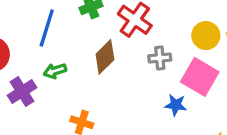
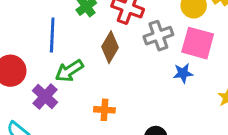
gray cross: (160, 58) -> (158, 36), size x1.4
green arrow: (55, 71) -> (69, 71), size x1.4

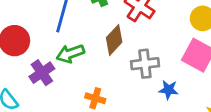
gray cross: (158, 36) -> (145, 64), moved
blue star: (183, 73) -> (169, 90), moved

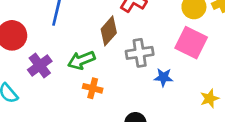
green arrow: (70, 54) -> (81, 60), moved

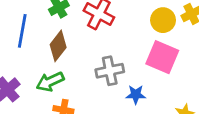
brown diamond: (109, 31) -> (58, 46), moved

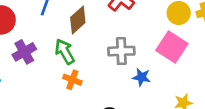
green arrow: (50, 82) -> (65, 52), turned 75

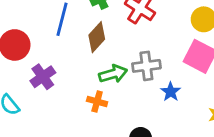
green arrow: (65, 52) -> (113, 74), moved, turned 110
blue star: (141, 77) -> (171, 92), turned 30

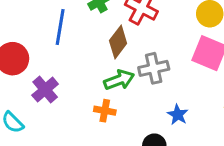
brown diamond: (97, 37) -> (118, 42), moved
blue star: (171, 92) -> (178, 115), moved

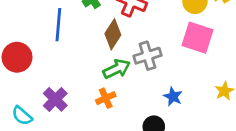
purple cross: (45, 90) -> (55, 99), moved
orange cross: (105, 111) -> (106, 98), turned -30

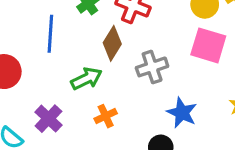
green arrow: (117, 69) -> (86, 79), moved
blue star: (173, 96) -> (182, 113), size x1.4

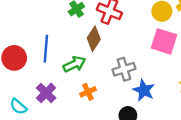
blue line: (50, 34) -> (46, 49), moved
gray cross: (152, 67) -> (124, 69), moved

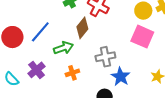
blue line: (46, 49) -> (40, 32), turned 30

